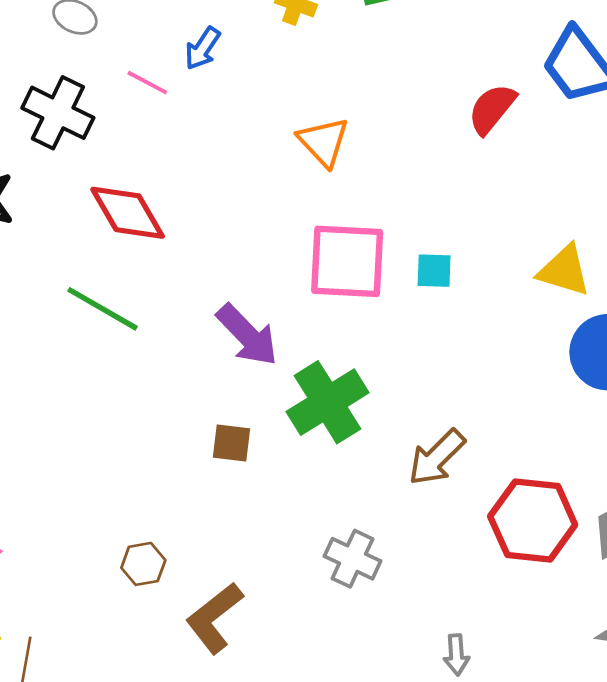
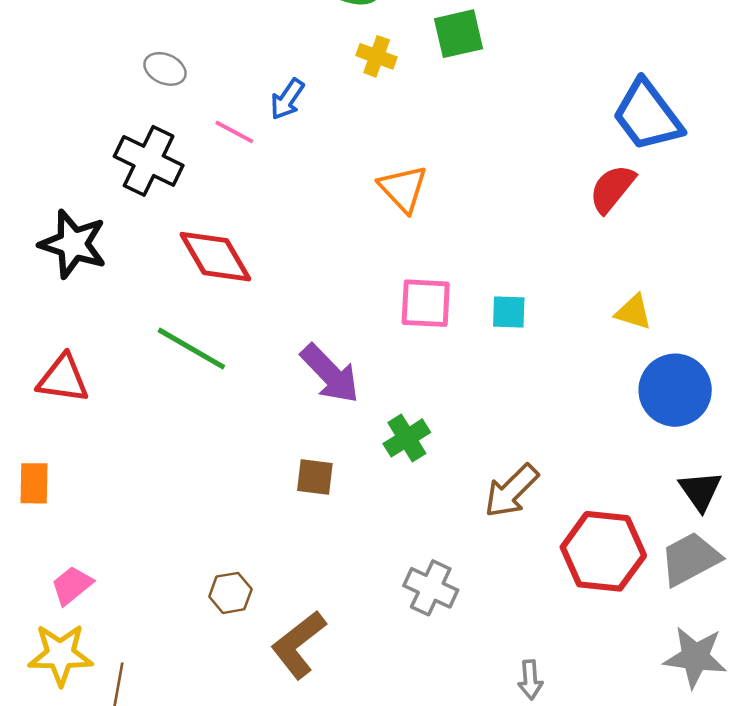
red semicircle: (492, 109) -> (612, 189), moved
pink square: (347, 261) -> (426, 303), size x0.7
yellow triangle: (564, 271) -> (634, 312), size x0.7
green cross: (327, 402) -> (407, 438), size x0.6

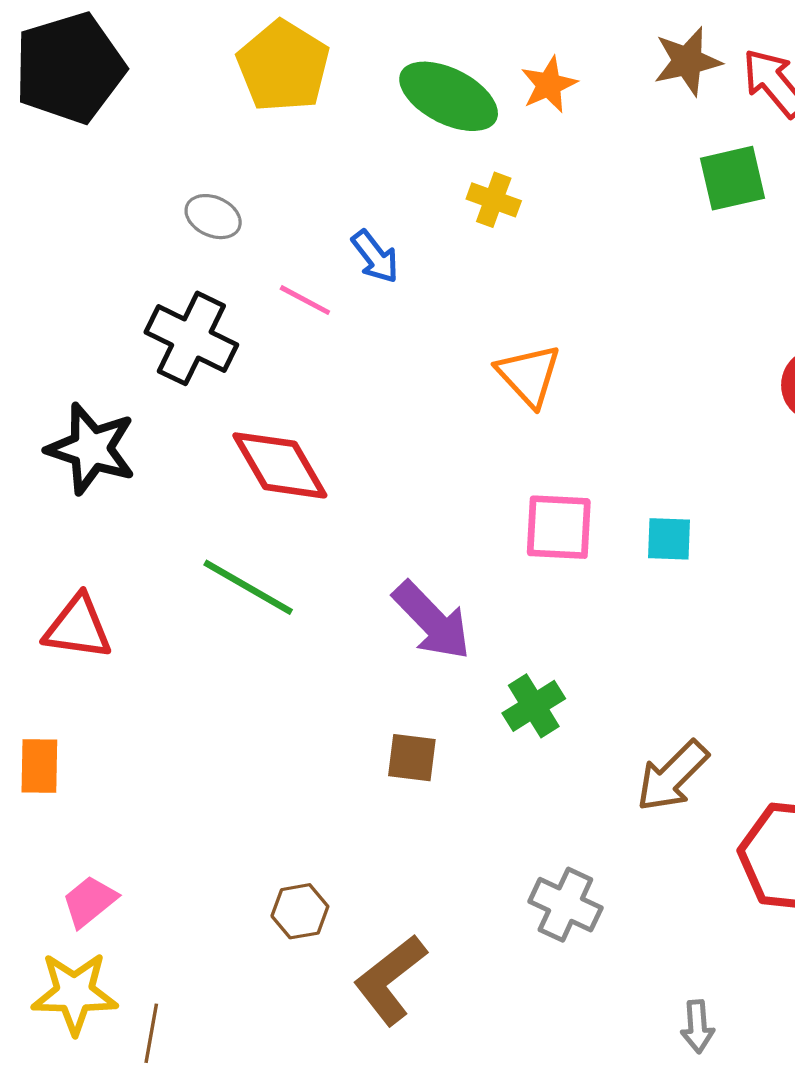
green square: (458, 34) -> (732, 178), moved
blue arrow: (287, 99) -> (375, 257), turned -72

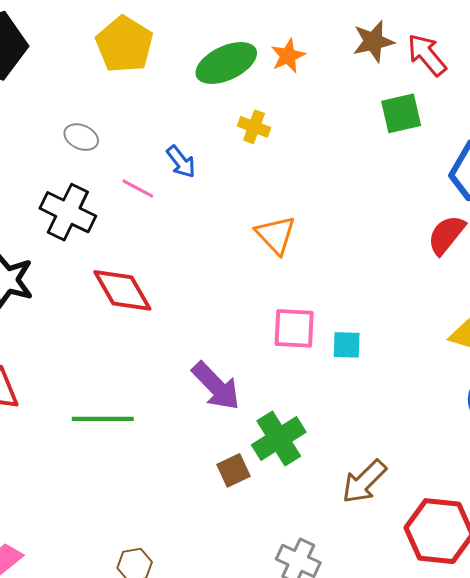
green ellipse: (449, 96) -> (226, 63), turned -52
cyan square: (669, 539) -> (347, 345), moved
green line: (248, 587) -> (103, 419), moved, turned -30
green cross: (534, 706) -> (279, 438), size x1.4
brown square: (412, 758) -> (233, 470), moved, turned -32

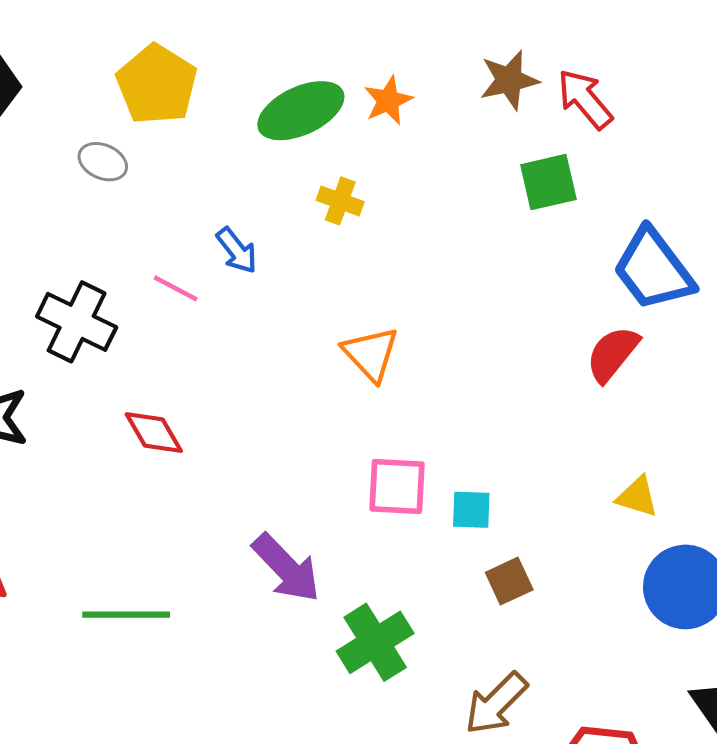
gray ellipse: (81, 137) -> (103, 162), moved
red diamond: (122, 290) -> (154, 433), size x0.7
brown square: (233, 470) -> (509, 581), moved

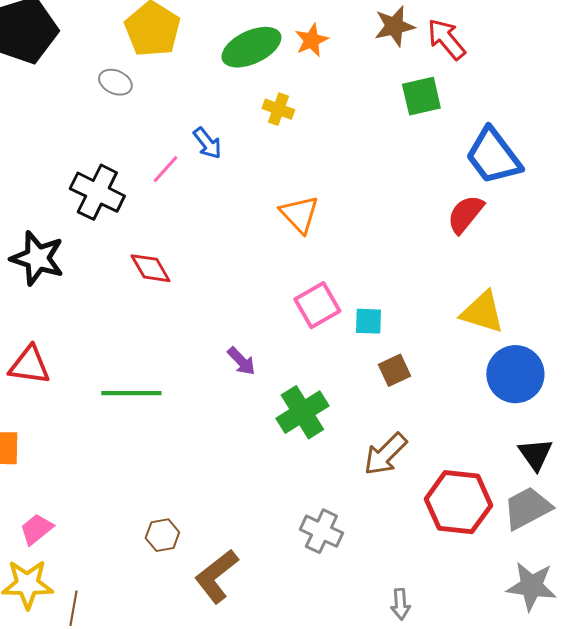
pink line: (176, 288) -> (165, 169), turned -76
pink square: (397, 486) -> (317, 305), turned -33
yellow triangle: (637, 497) -> (482, 312), size x1.5
purple arrow: (286, 568) -> (241, 361), size x0.6

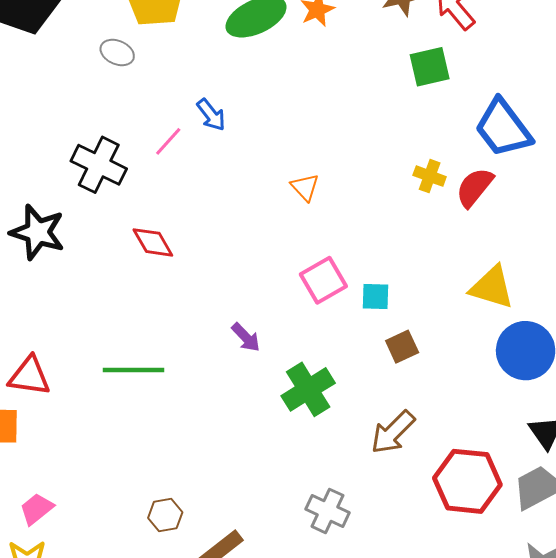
yellow cross: (278, 109) -> (430, 176), moved
orange triangle: (299, 214) -> (305, 187), size x0.7
red triangle: (29, 365) -> (29, 376), moved

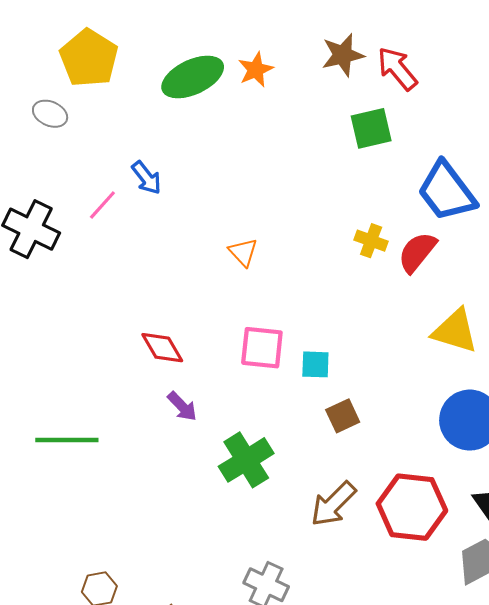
red diamond: (153, 242) -> (162, 348), moved
pink square: (323, 280) -> (262, 348), turned 36
yellow triangle: (492, 287) -> (455, 331), moved
red hexagon: (467, 481) -> (412, 507), moved

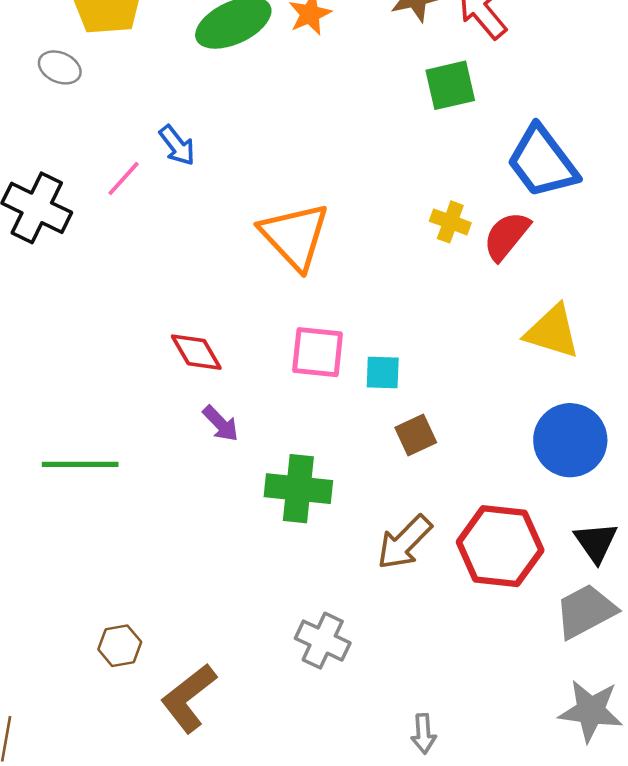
orange triangle: (243, 252) -> (295, 236), size x2.0
green cross: (246, 460) -> (298, 489), turned 38

